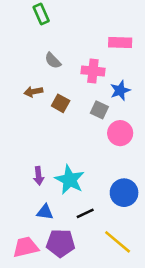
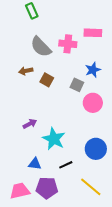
gray semicircle: (53, 61) -> (41, 47), size x1.6
pink cross: (93, 71) -> (68, 44), moved
purple arrow: (39, 176) -> (30, 124), moved, turned -112

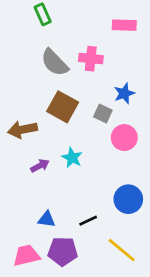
pink rectangle: (93, 33) -> (124, 25), moved
brown arrow: (26, 71) -> (22, 130), moved, size x1.5
brown square: (47, 80) -> (63, 107), size x1.6
cyan star: (54, 139) -> (72, 158), moved, size x0.7

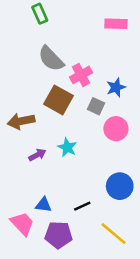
pink cross: (91, 59) -> (81, 75), moved, turned -35
pink trapezoid: (27, 255) -> (22, 224), moved, turned 60

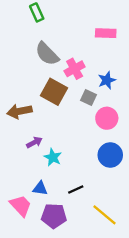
pink rectangle: (116, 24) -> (106, 33), moved
cyan star: (67, 147) -> (53, 157), moved
blue circle: (120, 186) -> (110, 155), moved

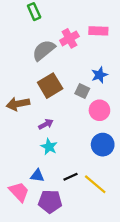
gray semicircle: (47, 54) -> (44, 50), turned 95
pink cross: (75, 69) -> (69, 38), moved
brown square: (54, 92) -> (50, 86), turned 30
purple arrow: (34, 142) -> (46, 124), moved
yellow line: (104, 215) -> (95, 184), moved

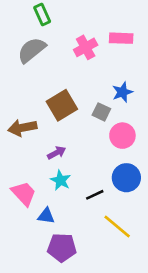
gray semicircle: (44, 50) -> (32, 50), moved
black line: (71, 177) -> (95, 195), moved
pink trapezoid: (19, 192) -> (24, 194), moved

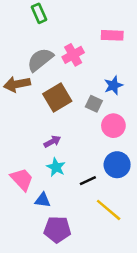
pink cross: (86, 47) -> (73, 55), moved
gray semicircle: (32, 50) -> (40, 60), moved
brown arrow: (22, 128) -> (17, 84), moved

